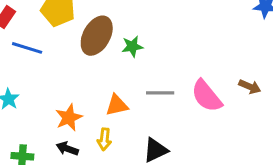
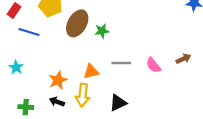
brown arrow: (250, 87) -> (183, 59), turned -48
pink semicircle: (207, 96) -> (153, 65), size x0.7
yellow arrow: (104, 139) -> (83, 95), size x1.5

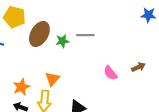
gray line: (121, 63) -> (85, 35), moved
orange triangle: (91, 72) -> (52, 79), turned -35

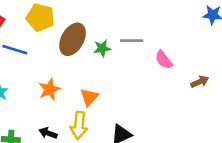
pink semicircle: (110, 73) -> (164, 60), moved
orange star: (21, 87) -> (49, 89), moved

